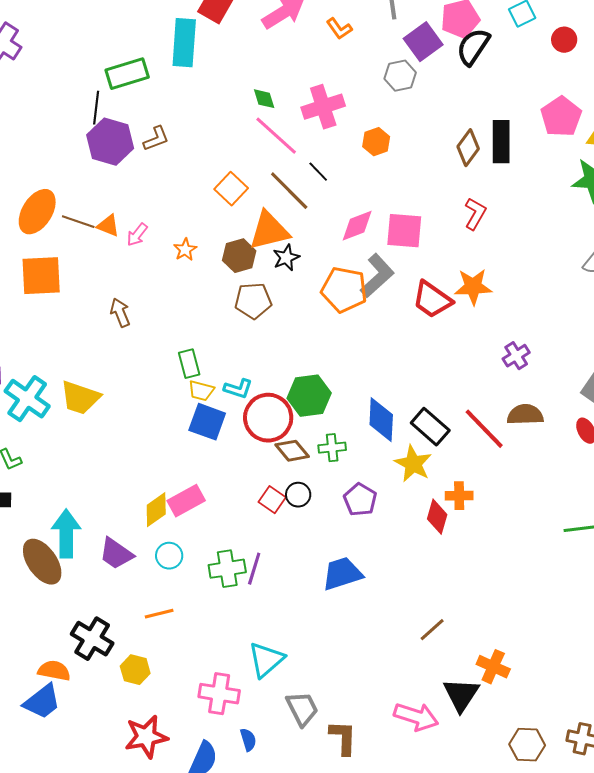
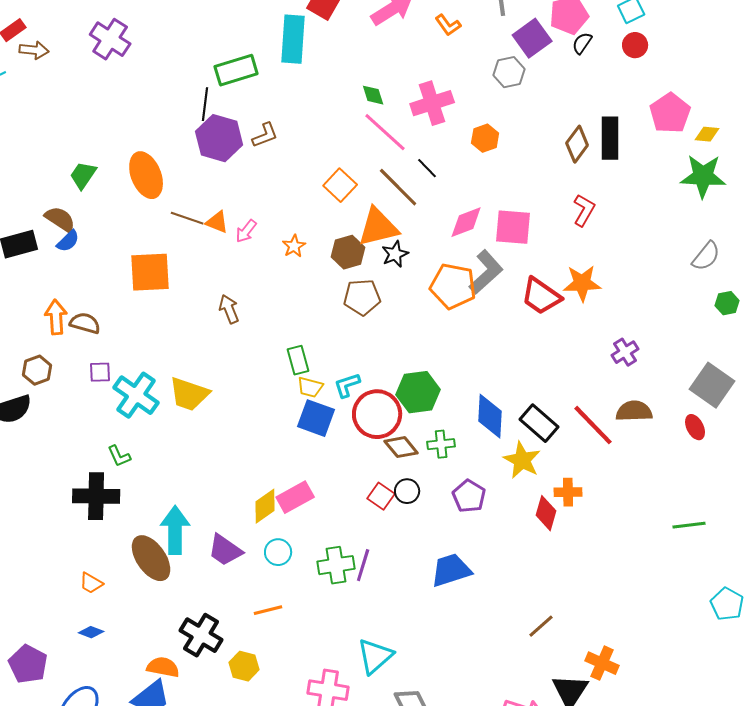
red circle: (564, 40) -> (635, 45), moved
black semicircle: (473, 47) -> (582, 43), size x0.6
orange ellipse: (37, 212) -> (146, 175), moved, turned -54
cyan L-shape: (238, 389) -> (347, 385), turned 144

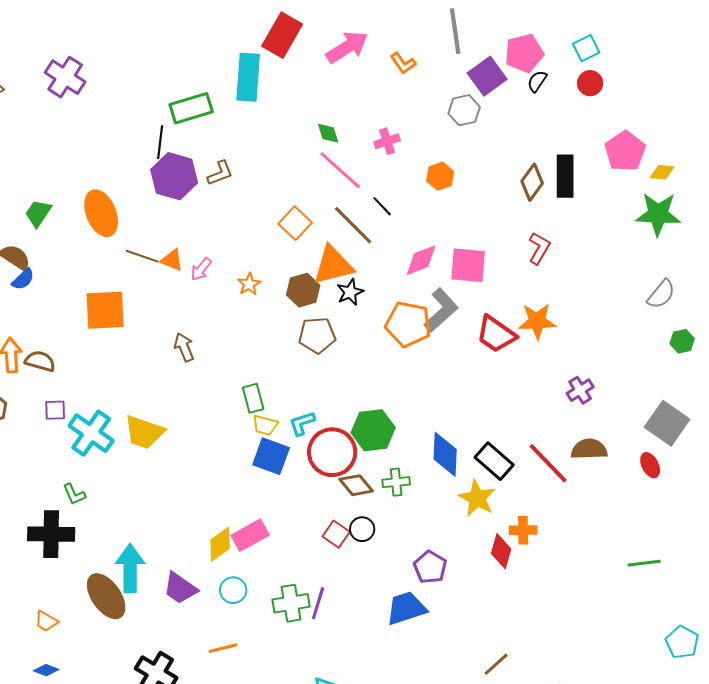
pink cross: (432, 103) -> (387, 141), size x0.6
purple pentagon: (469, 496) -> (430, 567), moved

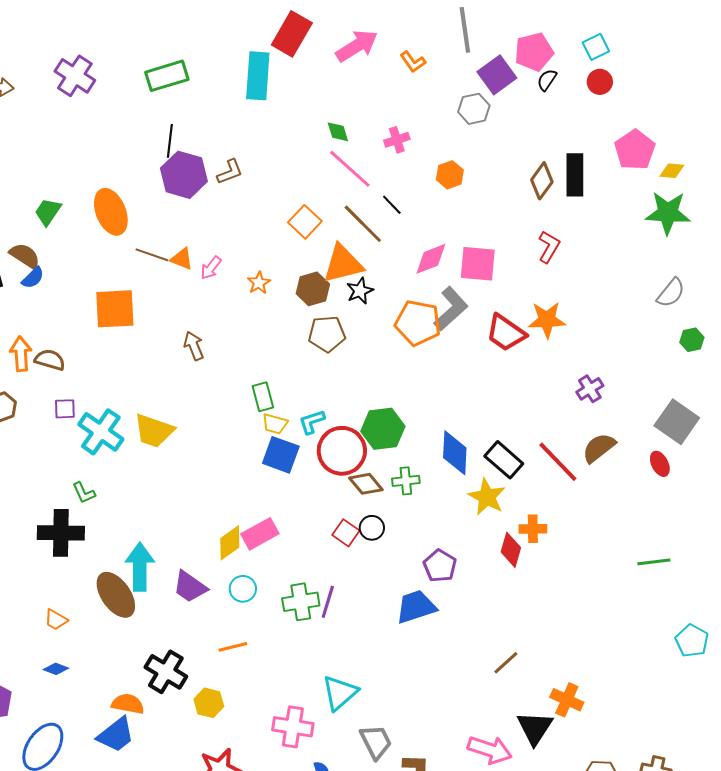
green rectangle: (191, 108) -> (167, 76), moved
brown semicircle: (589, 449) -> (599, 448), turned -36

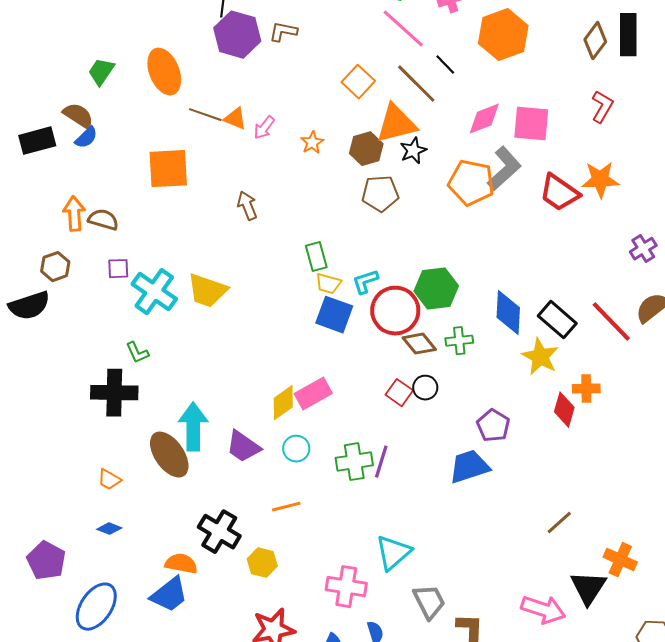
brown L-shape: (230, 172) -> (283, 32), turned -148
orange hexagon: (450, 175) -> (503, 35), size x1.8

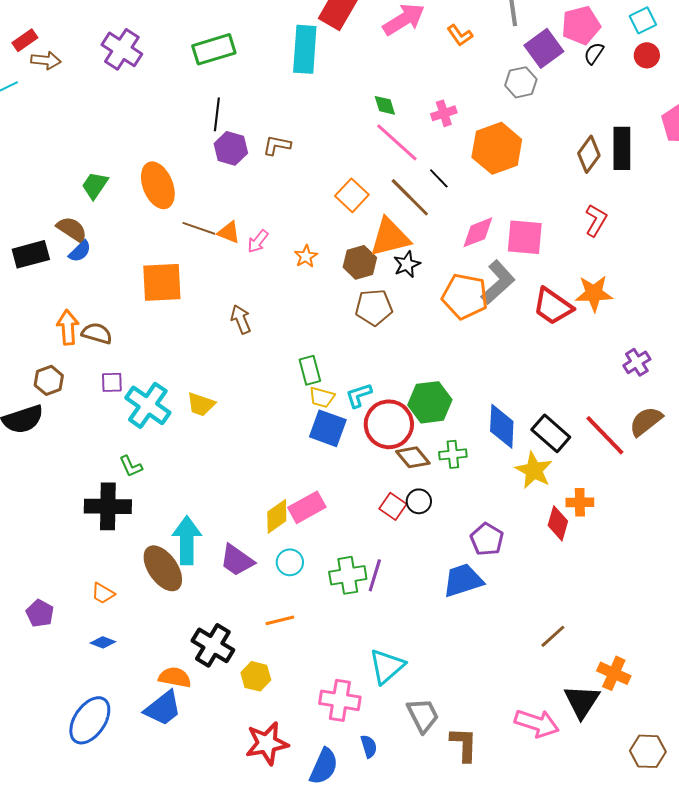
purple hexagon: (237, 35) -> (231, 148), size x0.7
yellow trapezoid: (207, 291) -> (201, 404), size x0.7
purple pentagon: (46, 561) -> (40, 613), moved, size x0.7

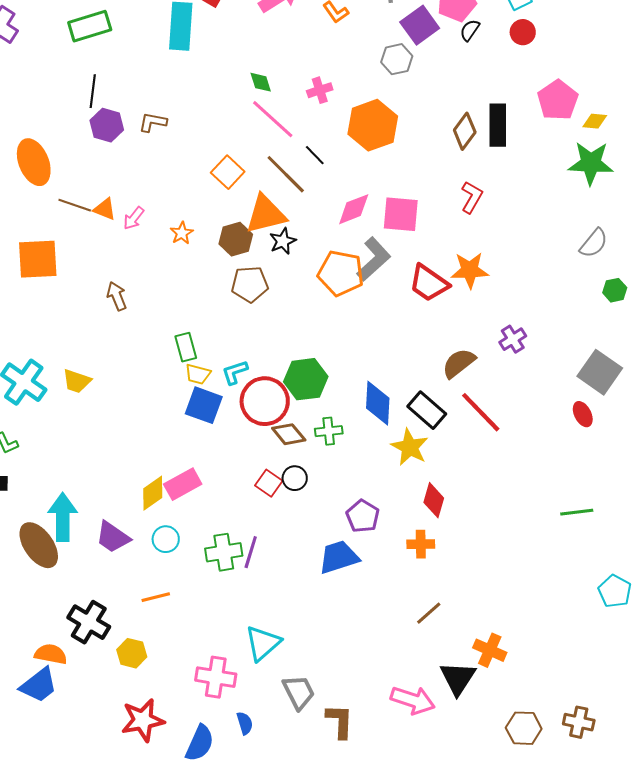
brown semicircle: (646, 421) -> (459, 363), moved
orange cross: (580, 502) -> (421, 544), moved

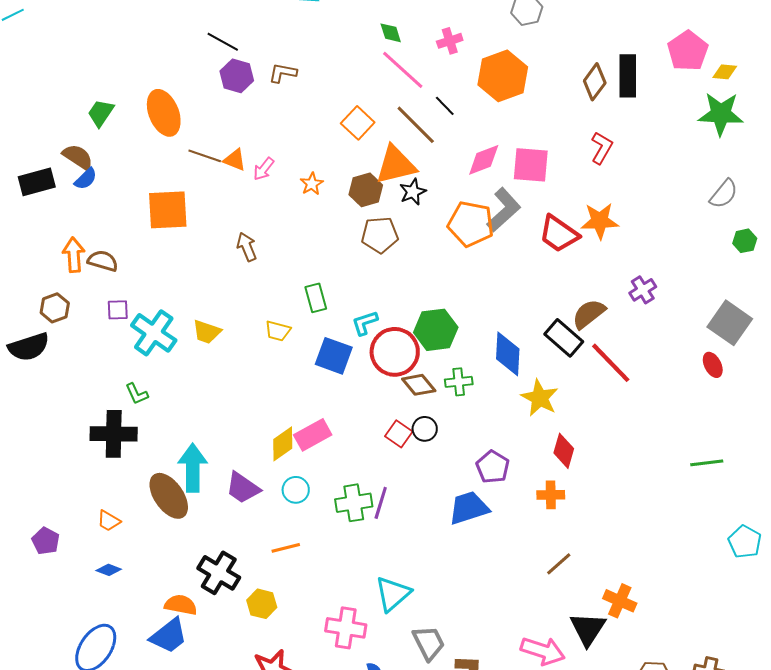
black line: (93, 91) -> (223, 42), turned -68
yellow trapezoid: (198, 374) -> (278, 331), moved
black rectangle: (427, 410) -> (564, 338), moved

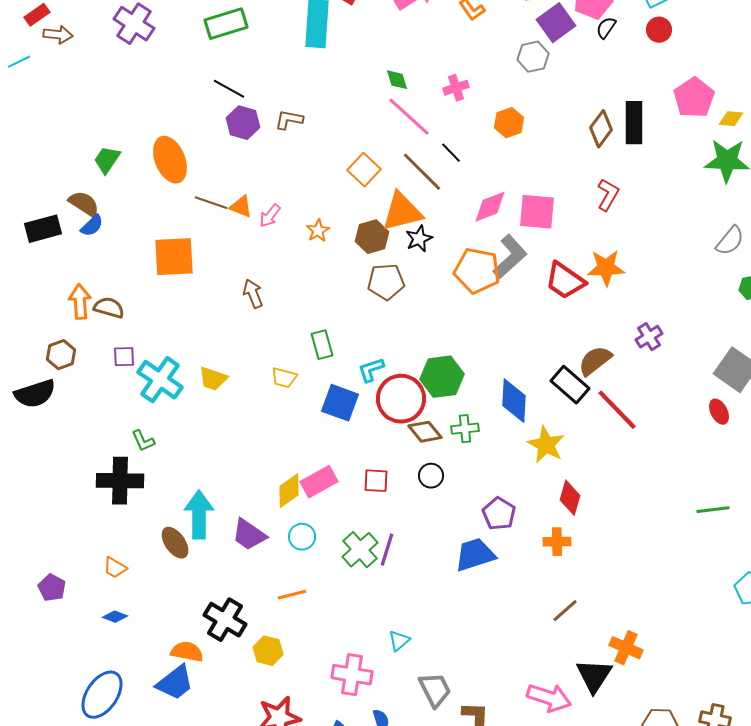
orange hexagon: (503, 76) -> (509, 123), size x0.6
red square: (399, 434) -> (376, 481), moved, turned -32
brown ellipse: (169, 496) -> (175, 543), size x0.7
green cross: (354, 503) -> (360, 550), turned -33
cyan triangle: (393, 594) -> (399, 641), size x0.6

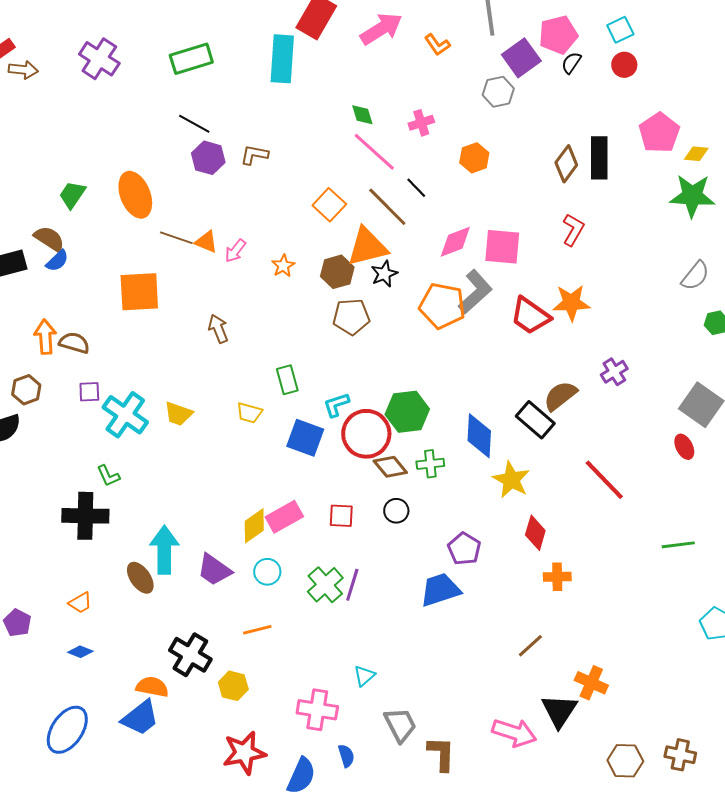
red line: (617, 410) -> (604, 480), moved
orange cross: (557, 542) -> (557, 577), moved
orange trapezoid: (115, 568) -> (80, 603), turned -60

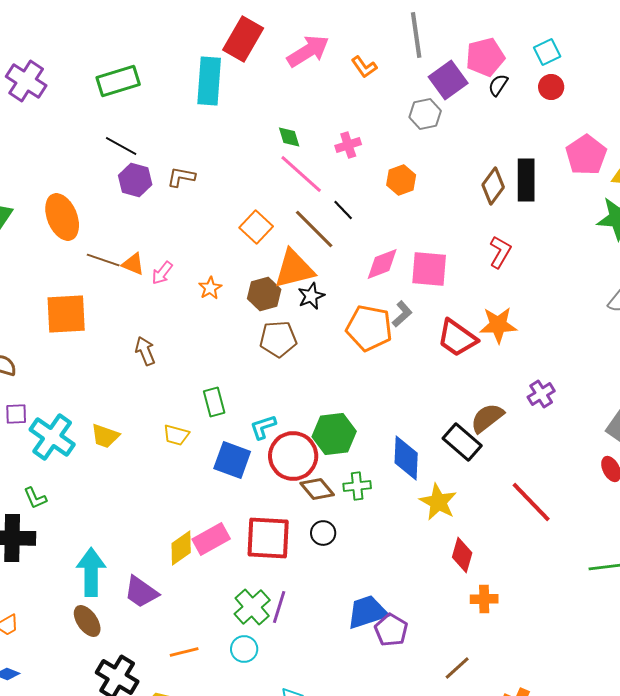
gray L-shape: (475, 292) -> (402, 314), size x0.6
red square: (341, 516) -> (268, 538), size x1.8
purple pentagon: (464, 549) -> (391, 630), moved
cyan circle: (267, 572) -> (244, 649), moved
brown ellipse: (140, 578) -> (87, 621), moved

